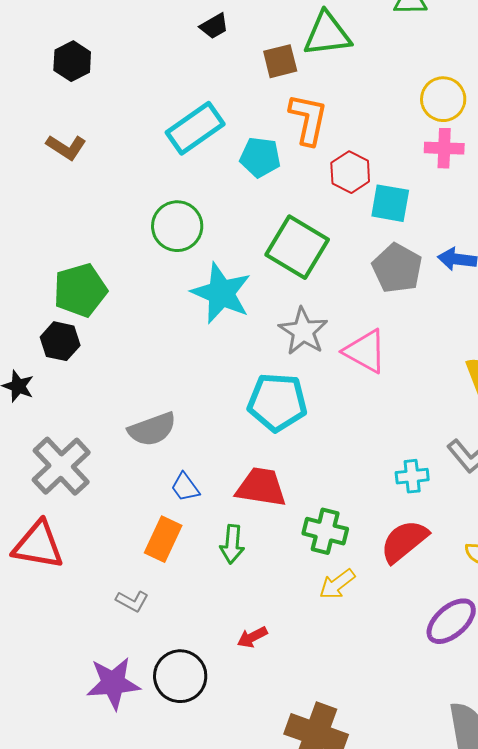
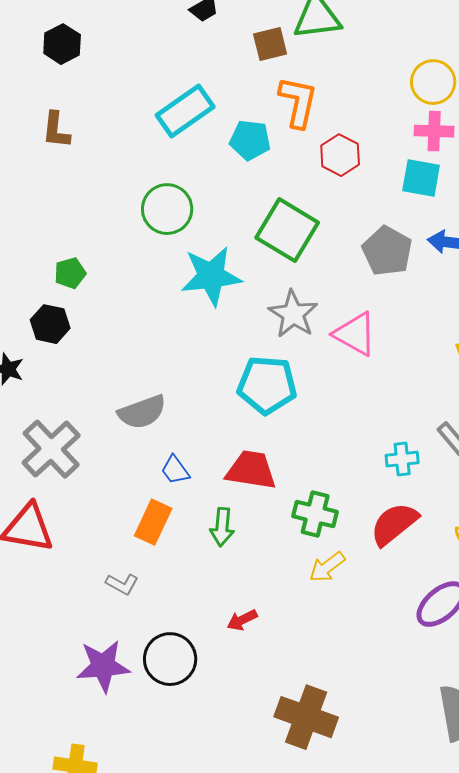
brown L-shape: (66, 147) -> (56, 130), turned 63
cyan square: (390, 203) -> (421, 178), moved
green pentagon: (80, 290) -> (70, 273), size x0.6
cyan star: (221, 293) -> (211, 276), turned -30

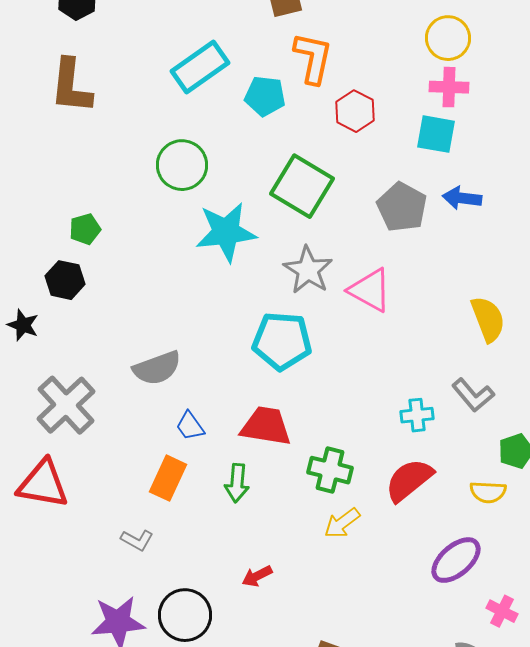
brown L-shape: (56, 130) -> (71, 86), size x1.5

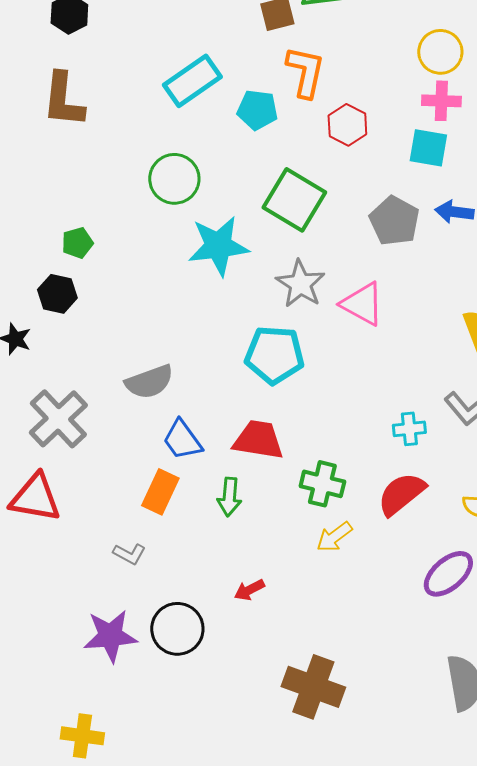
blue trapezoid: (190, 426) -> (182, 440), size x1.4

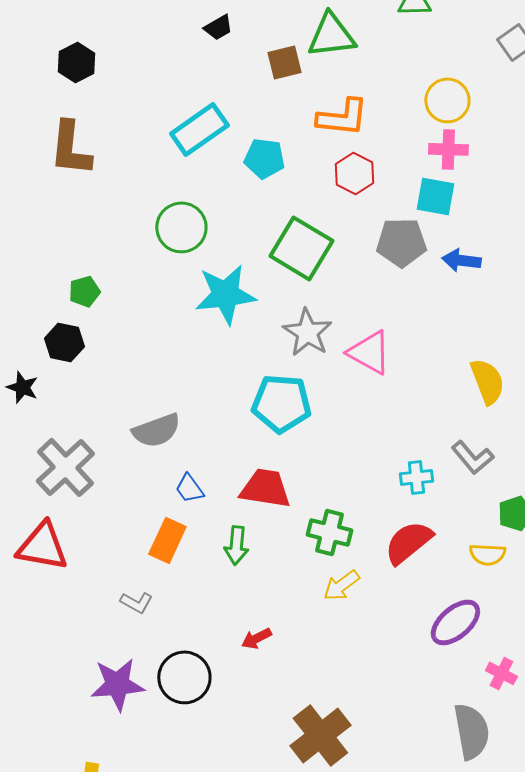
orange L-shape: (305, 72) -> (342, 117), moved, turned 84
gray pentagon: (394, 221) -> (401, 242), moved, turned -30
blue trapezoid: (182, 440) -> (189, 488), size x0.7
brown cross: (313, 687) -> (320, 735), turned 32

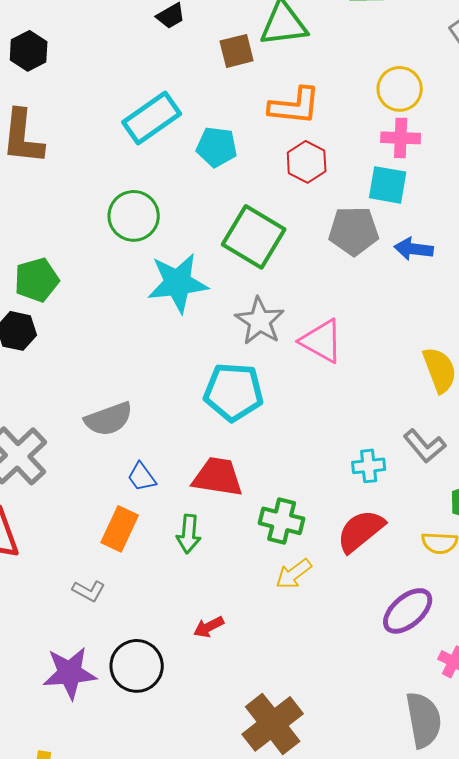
green pentagon: (84, 291) -> (37, 280), size x1.4

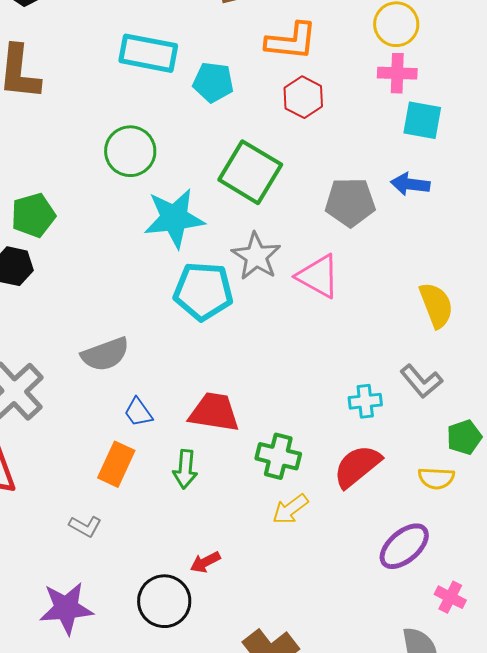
cyan rectangle: (152, 118) -> (148, 53), turned 46
cyan square: (388, 185) -> (422, 120), moved
gray pentagon: (354, 231) -> (350, 202), moved
cyan pentagon: (234, 392) -> (203, 291), moved
black circle: (137, 666) -> (164, 601), moved

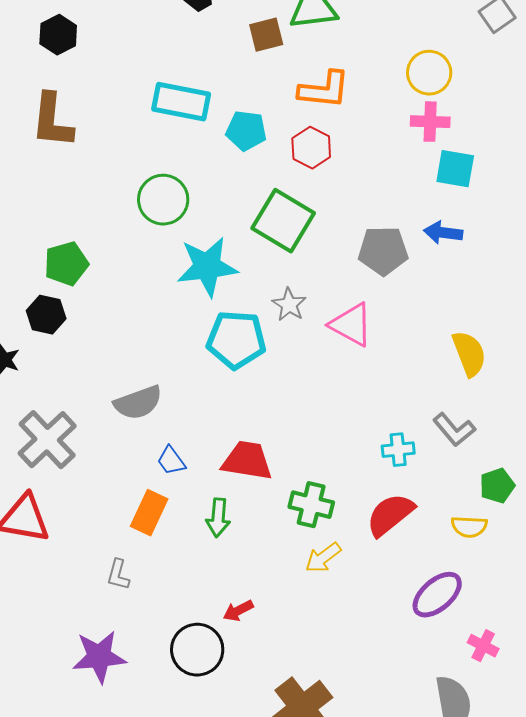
red hexagon: (303, 97) -> (311, 148), moved
gray star: (256, 256) -> (289, 305), size x0.7
gray L-shape: (85, 526) -> (118, 575), turned 76

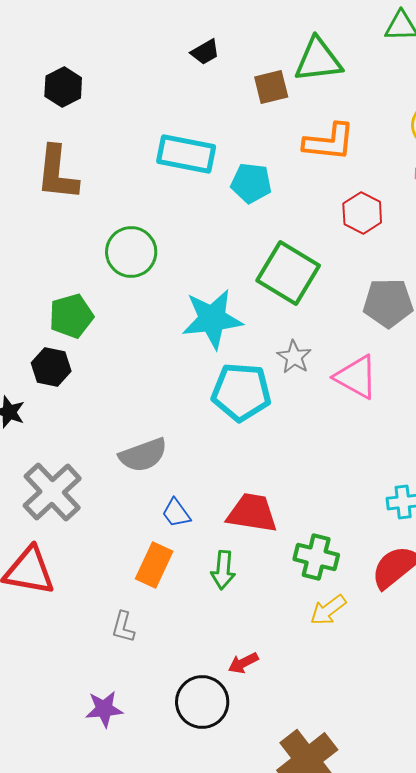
red hexagon: (311, 148) -> (362, 213), moved
green circle: (163, 200) -> (131, 252), moved
purple star: (99, 657) -> (104, 709), size x0.7

